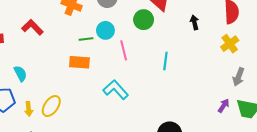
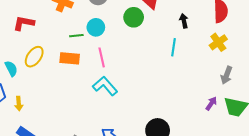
red L-shape: (32, 27) -> (24, 23), turned -35
pink line: (124, 50) -> (102, 57), moved
cyan line: (165, 61) -> (174, 47), moved
yellow ellipse: (51, 106) -> (34, 57), moved

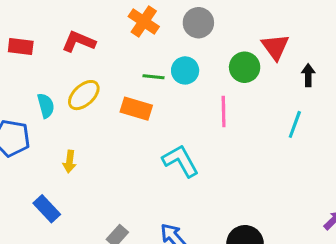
black arrow: (184, 21) -> (308, 75), moved
pink line: (102, 57) -> (224, 111), moved
yellow arrow: (19, 104) -> (70, 161), moved

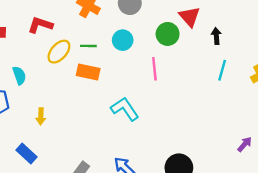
green line: (153, 77) -> (88, 46), moved
yellow ellipse: (84, 95) -> (59, 52), moved
cyan line: (295, 124) -> (222, 70), moved

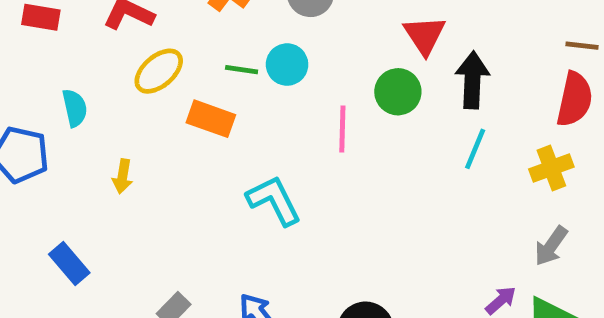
green circle: (168, 34) -> (398, 92), moved
black arrow: (216, 36) -> (472, 80), size x1.6
green line: (88, 46) -> (242, 70), moved
yellow arrow: (41, 116) -> (123, 176), moved

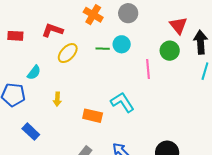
cyan semicircle: (75, 108) -> (34, 73), turned 56
orange rectangle: (211, 119) -> (93, 116), moved
blue rectangle: (69, 263) -> (31, 132), moved

